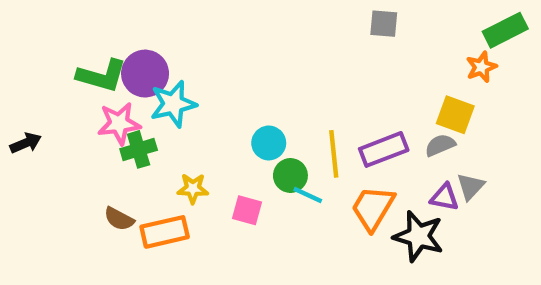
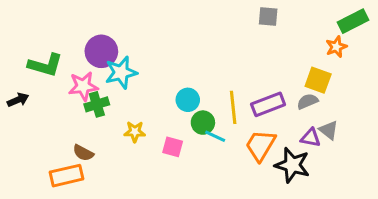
green L-shape: (102, 76) -> (45, 65), moved
gray triangle: (470, 186) -> (329, 130), turned -35
orange rectangle: (165, 232) -> (67, 176), moved

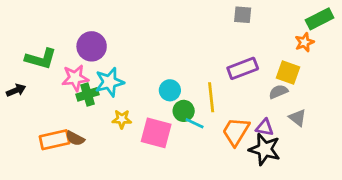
cyan star: (121, 73) -> (109, 82), moved
purple rectangle: (268, 104) -> (243, 68), moved
purple triangle: (311, 138) -> (265, 127), moved
pink square: (173, 147) -> (156, 133), size x1.6
orange rectangle: (67, 176) -> (55, 140), moved

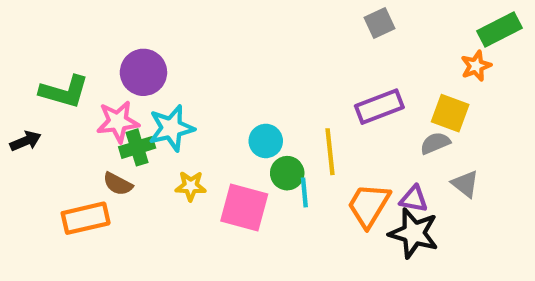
gray square: (243, 15) -> (379, 23), turned -30
cyan line: (195, 123) -> (304, 192), turned 60
brown semicircle: (75, 138) -> (118, 184), moved

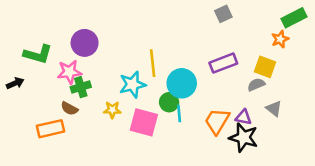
cyan star: (171, 128) -> (132, 85), moved
cyan circle: (266, 141) -> (182, 83), moved, size x1.5
yellow line: (330, 152) -> (153, 63), moved

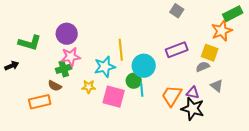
gray square: (223, 14) -> (177, 11), turned -32
orange star: (280, 39) -> (222, 31), size x1.5
pink star: (69, 72) -> (71, 57), moved

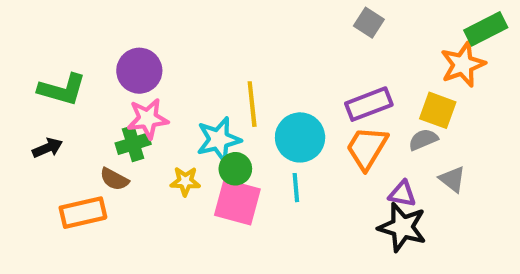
black arrow: (12, 66) -> (47, 148), moved
green circle: (134, 81) -> (235, 169), moved
orange trapezoid: (172, 96) -> (367, 148), moved

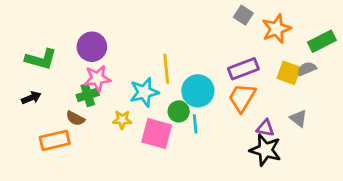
green rectangle: (486, 29) -> (322, 41), moved
orange star: (463, 64) -> (276, 29), moved
gray semicircle: (423, 140) -> (307, 69), moved
green circle: (235, 169) -> (179, 111), moved

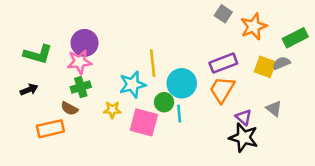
pink star: (97, 78) -> (79, 62), moved
purple triangle: (265, 128) -> (244, 117), turned 30

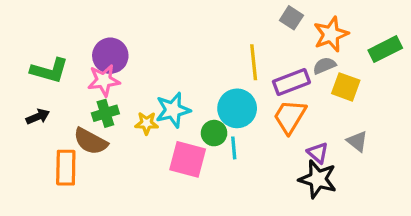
yellow line: (153, 63) -> (254, 62), moved
gray semicircle: (281, 63) -> (324, 66), moved
brown semicircle: (69, 109) -> (91, 141), size x1.5
yellow star: (112, 110) -> (147, 123), moved
orange rectangle: (50, 129) -> (66, 168), turned -76

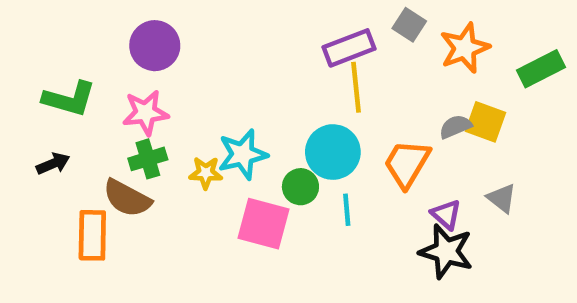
purple circle: (110, 56) -> (155, 46), moved
gray semicircle: (324, 66) -> (455, 127), moved
purple rectangle: (291, 82) -> (349, 48), moved
cyan line: (234, 148) -> (347, 210), moved

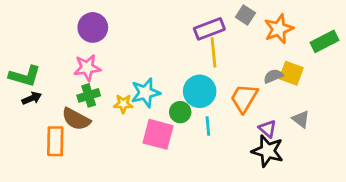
green L-shape: (69, 99) -> (25, 76), moved

